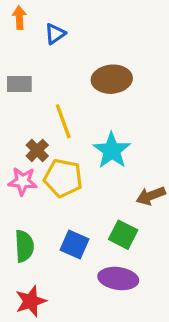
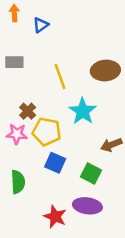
brown ellipse: (112, 79) -> (105, 70), moved
yellow line: (63, 121) -> (60, 76), moved
blue square: (74, 244) -> (55, 163), moved
red star: (31, 301) -> (55, 217), moved, turned -30

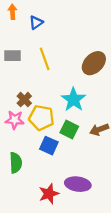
brown ellipse: (105, 70) -> (94, 63), turned -40
yellow line: (60, 76) -> (45, 59), moved
green square: (91, 173) -> (69, 130), moved
red star: (55, 217) -> (49, 194), turned 30

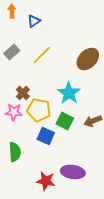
gray rectangle: (12, 56) -> (12, 52), turned -42
yellow line: (45, 59) -> (42, 55), turned 65
red star: (49, 194) -> (46, 181), turned 30

